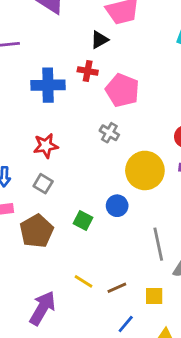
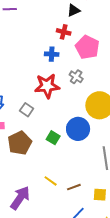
blue cross: (48, 85) -> (52, 54), moved, size x0.6
red star: (46, 146) -> (47, 86), moved, size x1.4
blue circle: (117, 206) -> (78, 129), size x1.5

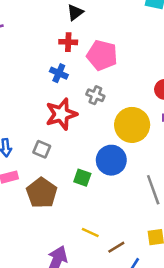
blue cross: (52, 54) -> (59, 73), turned 32
brown line: (74, 187) -> (116, 247), moved

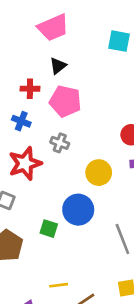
black triangle: (75, 12) -> (58, 66), moved
yellow circle: (132, 125) -> (99, 173), size x0.7
yellow line: (90, 233) -> (59, 285), turned -30

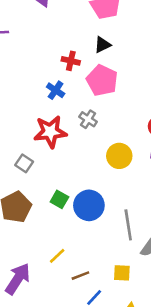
blue circle: (78, 210) -> (89, 205), moved
yellow line: (59, 285) -> (57, 256), turned -48

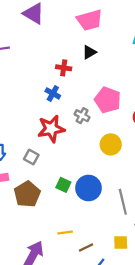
pink pentagon: (102, 80) -> (108, 100), moved
yellow line: (57, 256) -> (65, 233), turned 40

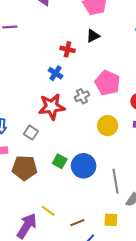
gray cross: (82, 116) -> (82, 96), turned 32
brown pentagon: (27, 194) -> (25, 168), turned 30
yellow line: (65, 233) -> (48, 211), moved, turned 40

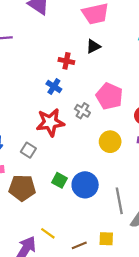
gray cross: (82, 96) -> (82, 111), turned -32
yellow square: (111, 220) -> (106, 239), moved

